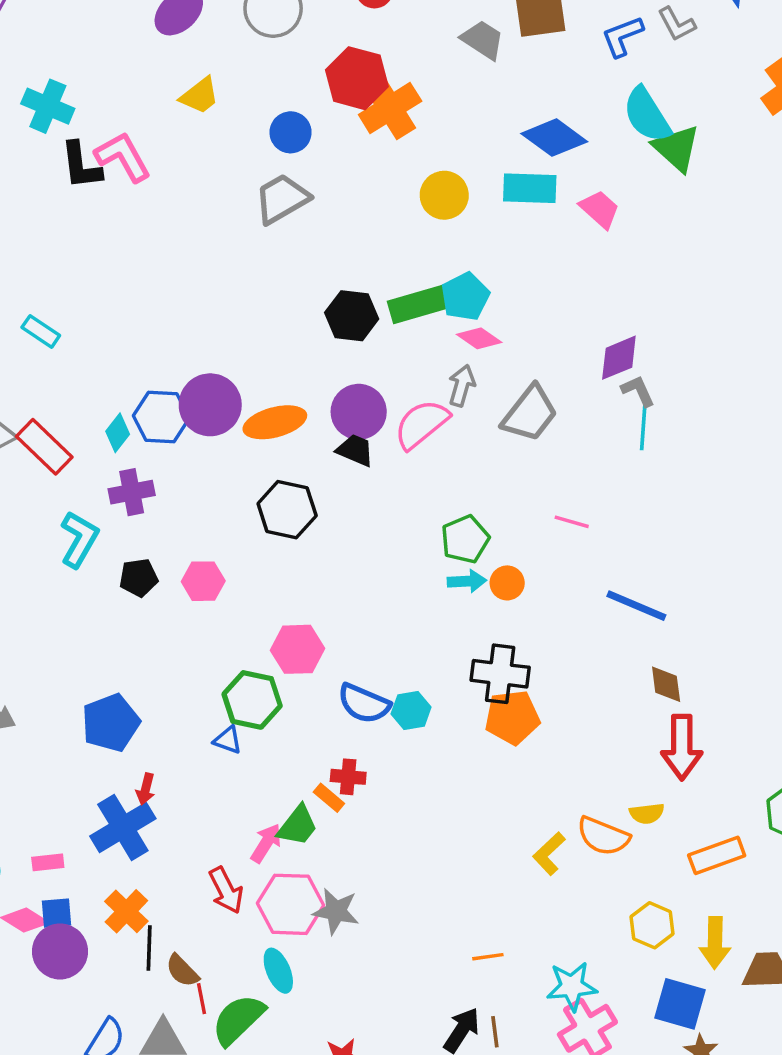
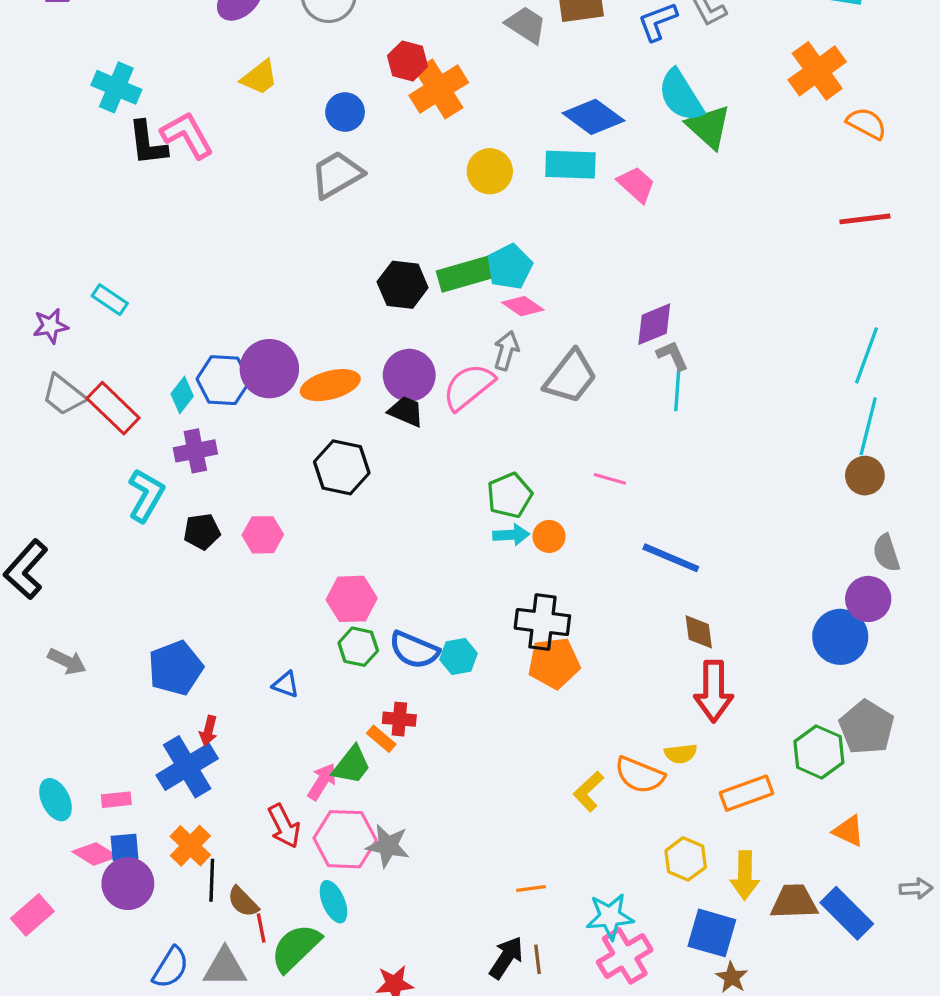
red hexagon: (357, 78) -> (408, 61), size x0.7
green hexagon: (252, 700) -> (358, 647), moved, size x0.7

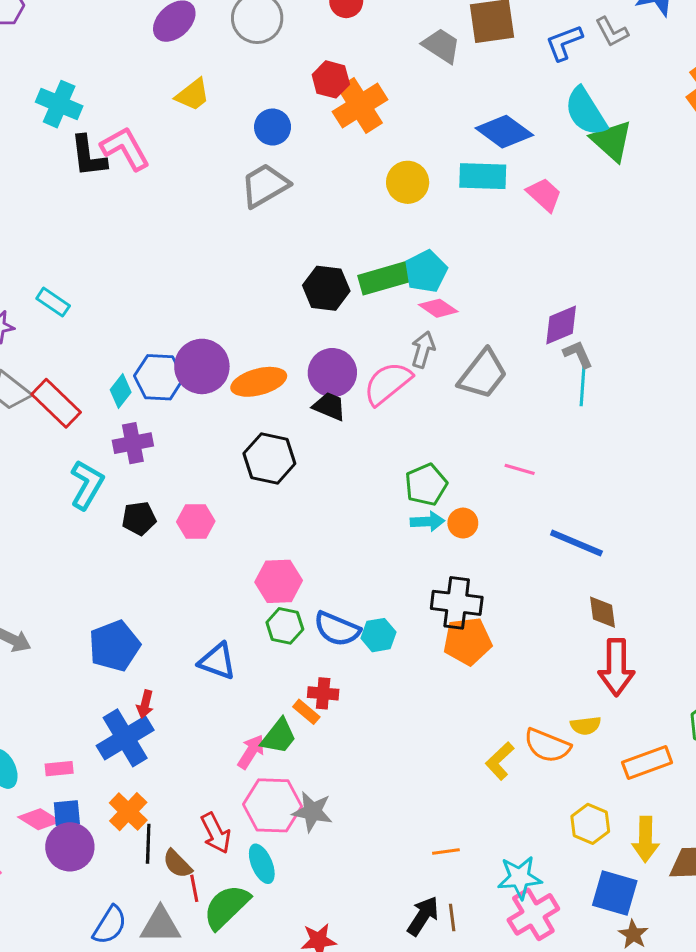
blue triangle: (286, 685) -> (217, 661), size x1.5
red arrow: (284, 826) -> (216, 833), moved

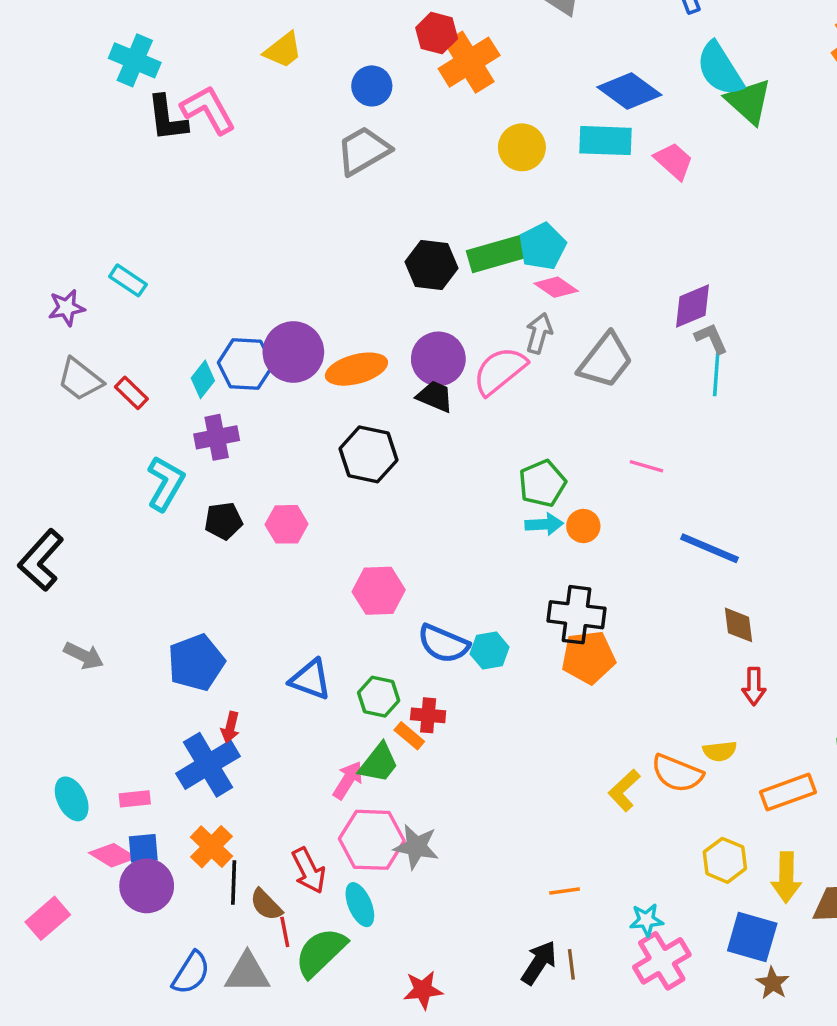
red rectangle: (56, 403) -> (131, 393), size x0.6
green hexagon: (285, 626) -> (379, 697), moved
red arrow: (616, 667) -> (754, 686), size x0.6
cyan star: (520, 878) -> (646, 920), size x0.7

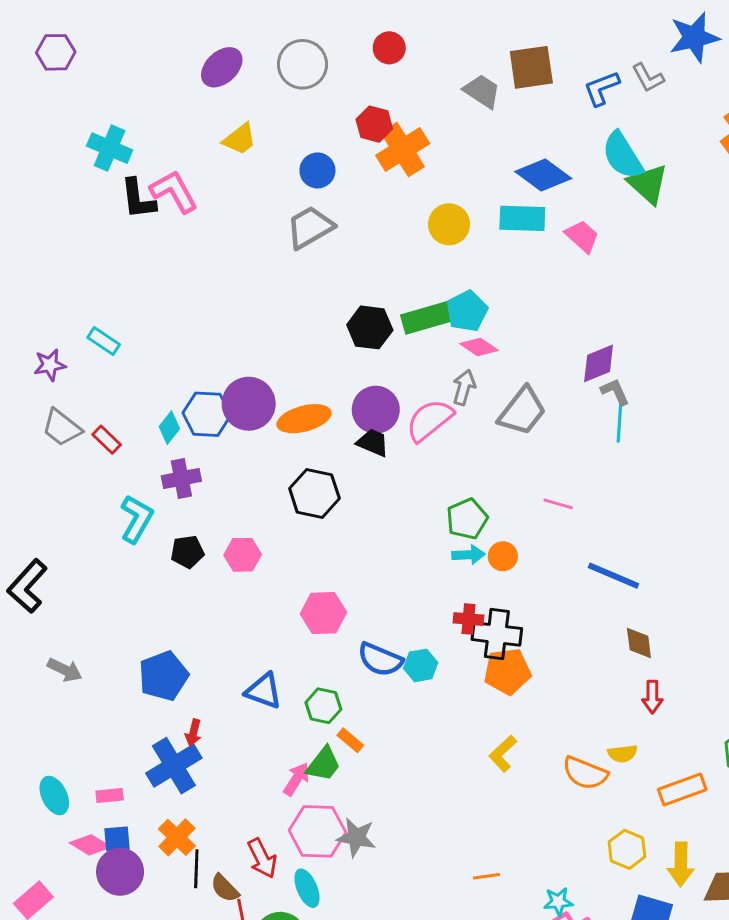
red cross: (428, 715) -> (468, 619), moved
yellow L-shape: (624, 790) -> (503, 754), moved

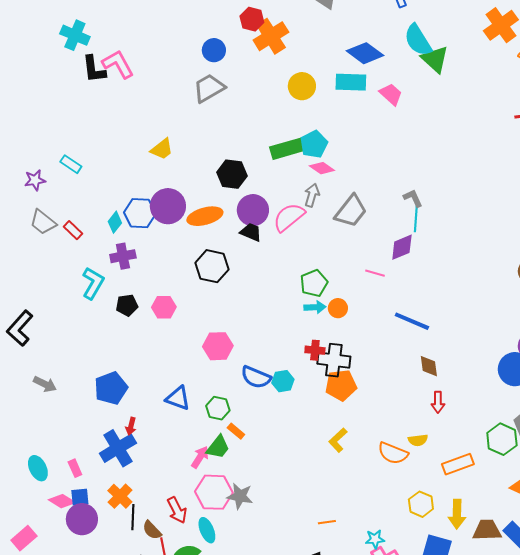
yellow trapezoid: (240, 139) -> (162, 149), moved
black hexagon: (370, 327) -> (232, 174), moved
purple diamond: (599, 363) -> (402, 247), moved
pink rectangle: (110, 796) -> (75, 468), turned 72

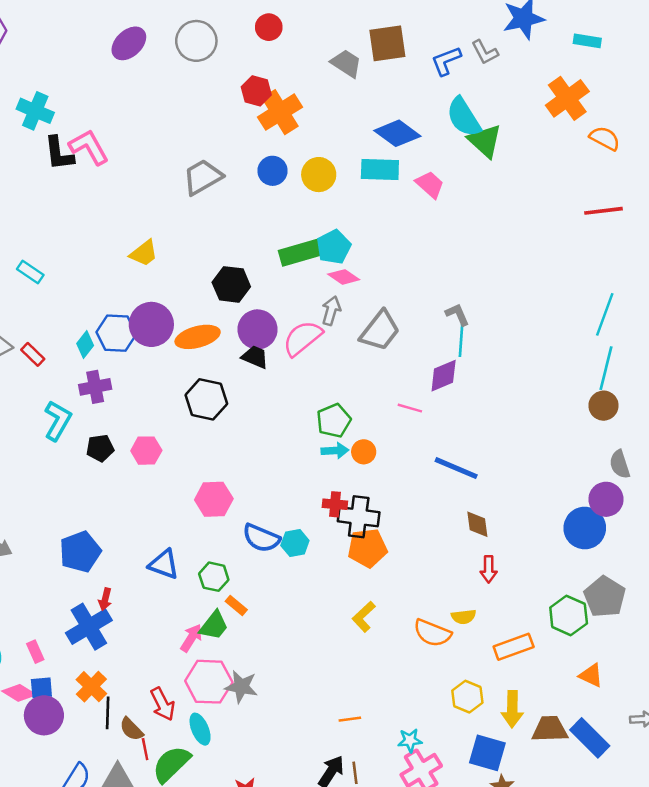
blue circle: (214, 50) -> (273, 171), moved

